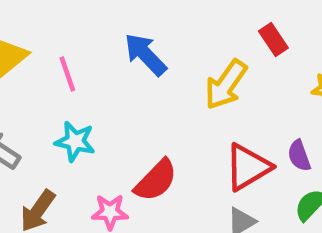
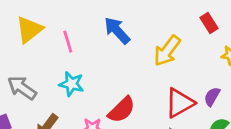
red rectangle: (273, 39) -> (209, 23), moved
purple semicircle: (299, 156) -> (212, 97), turned 48

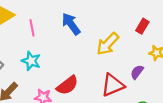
red rectangle: (209, 23) -> (142, 26), turned 56
purple semicircle: (212, 97) -> (137, 72), moved

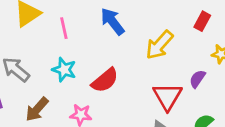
red semicircle: (67, 85) -> (105, 80), moved
red triangle: (113, 85) -> (167, 96), turned -35

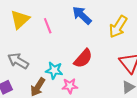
cyan star: (64, 70) -> (54, 70), moved

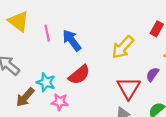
blue arrow: (82, 15) -> (72, 40), moved
yellow triangle: (20, 20) -> (18, 21), turned -50

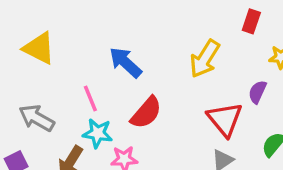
pink line: (47, 33) -> (90, 98), moved

